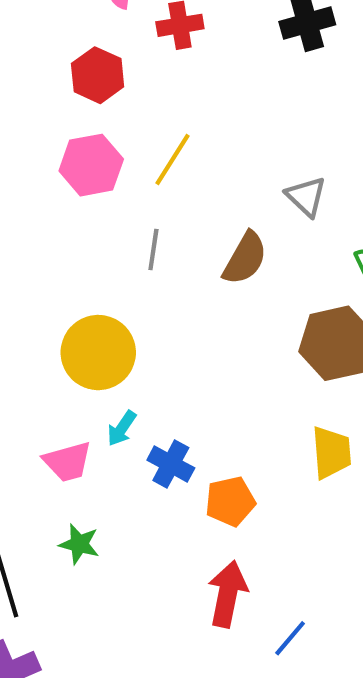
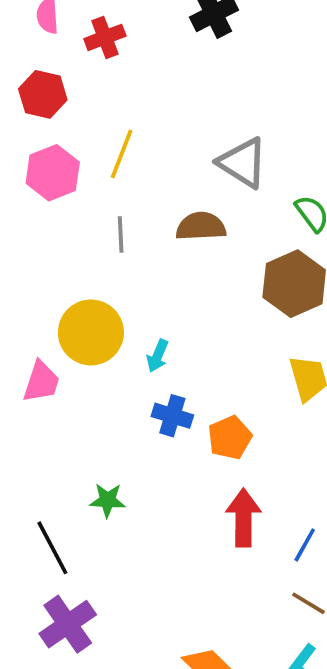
gray triangle: (306, 196) -> (243, 163), size x1.4
brown semicircle: (245, 258) -> (201, 226), turned -111
cyan arrow: (122, 428) -> (158, 356), moved
pink trapezoid: (67, 462) -> (41, 382), moved, turned -45

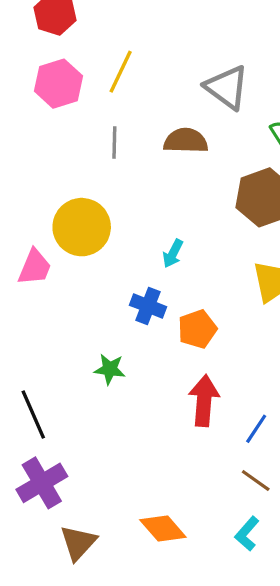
cyan arrow: (158, 356) -> (173, 254), moved
green star: (107, 500) -> (110, 369), moved

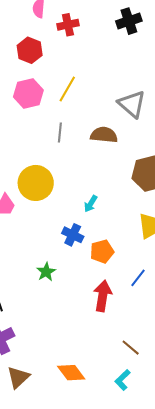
green star: (110, 369) -> (46, 272), turned 30
blue line: (256, 429) -> (138, 278), moved

